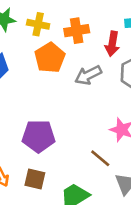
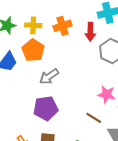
orange pentagon: (50, 58) -> (33, 50), moved
gray arrow: (88, 75) -> (49, 77), moved

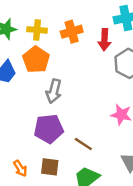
gray arrow: (49, 77) -> (54, 91), turned -42
brown line: (94, 118) -> (83, 144), moved

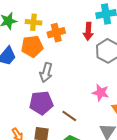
orange cross: (72, 32) -> (56, 33), moved
orange pentagon: (36, 60) -> (32, 46), turned 30

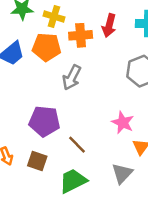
red arrow: (88, 31) -> (109, 26), moved
gray arrow: (46, 72) -> (72, 77), moved

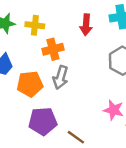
orange cross: (81, 35) -> (53, 49), moved
orange pentagon: (47, 47) -> (30, 84), moved

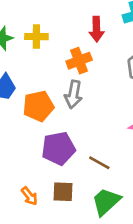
orange cross: (53, 49) -> (79, 61), moved

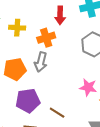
yellow cross: (36, 37) -> (17, 28), moved

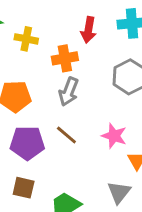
gray arrow: (41, 62) -> (69, 92), moved
brown line: (57, 113) -> (66, 135), moved

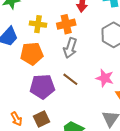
yellow cross: (26, 39) -> (38, 24), moved
brown square: (24, 188) -> (41, 119), turned -35

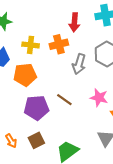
gray arrow: (70, 48) -> (79, 64), moved

